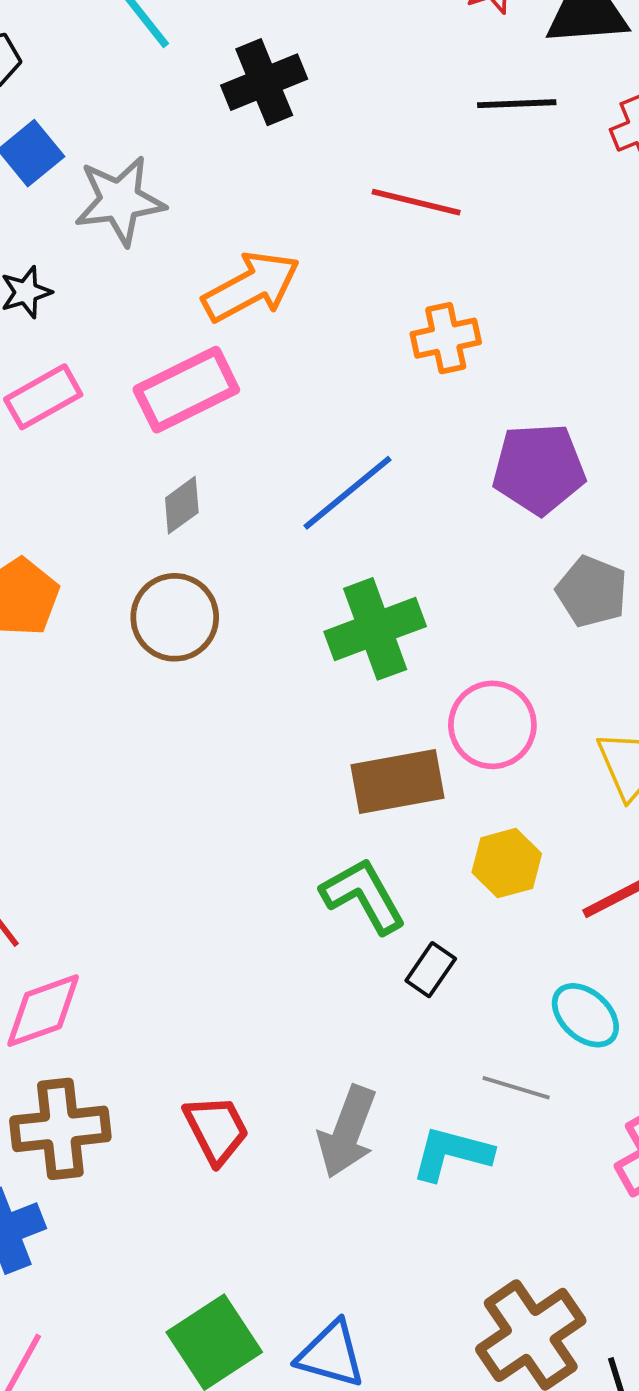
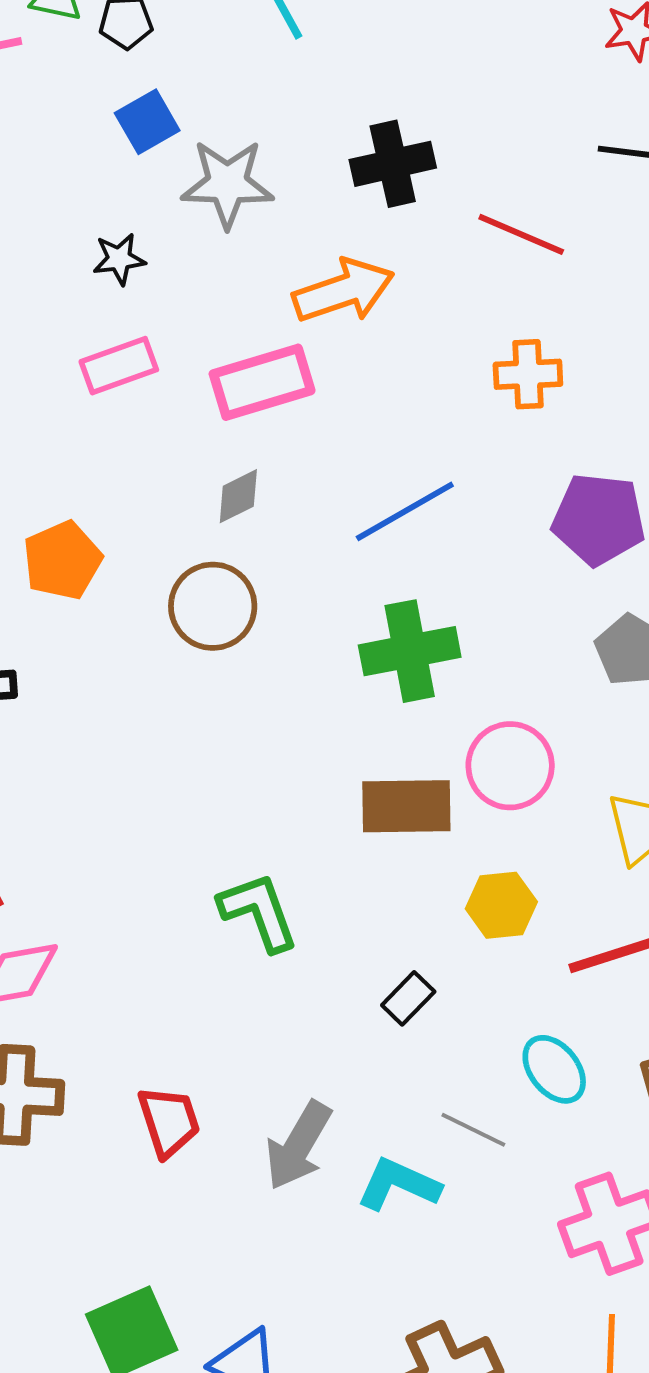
black cross: (264, 82) -> (393, 164), moved
green L-shape: (363, 896) -> (259, 912), moved

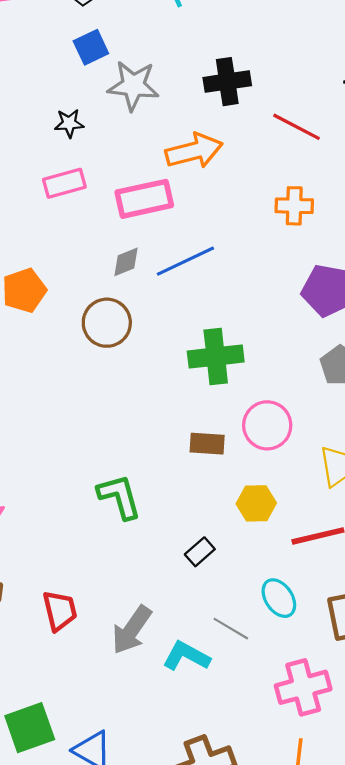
blue line: (405, 511) -> (185, 261), moved
brown rectangle: (406, 806) -> (207, 444), size x0.7

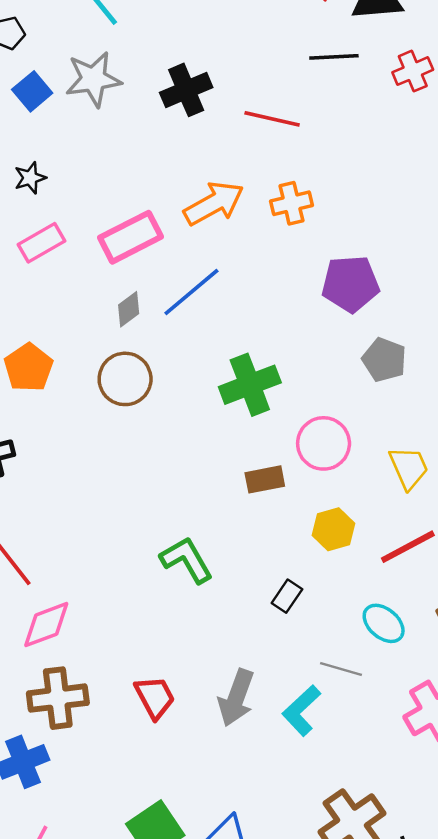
gray star: (133, 86) -> (93, 79), moved
orange arrow: (194, 151) -> (214, 203), moved
cyan L-shape: (186, 656) -> (301, 710), turned -57

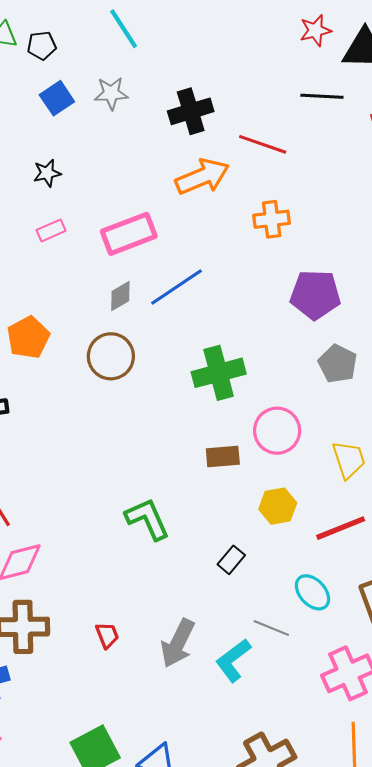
gray star: (93, 79) -> (111, 93), size x0.7
orange arrow: (214, 203) -> (202, 177), moved
pink rectangle: (42, 243) -> (51, 230), size x0.7
red trapezoid: (155, 697) -> (107, 635), size x0.7

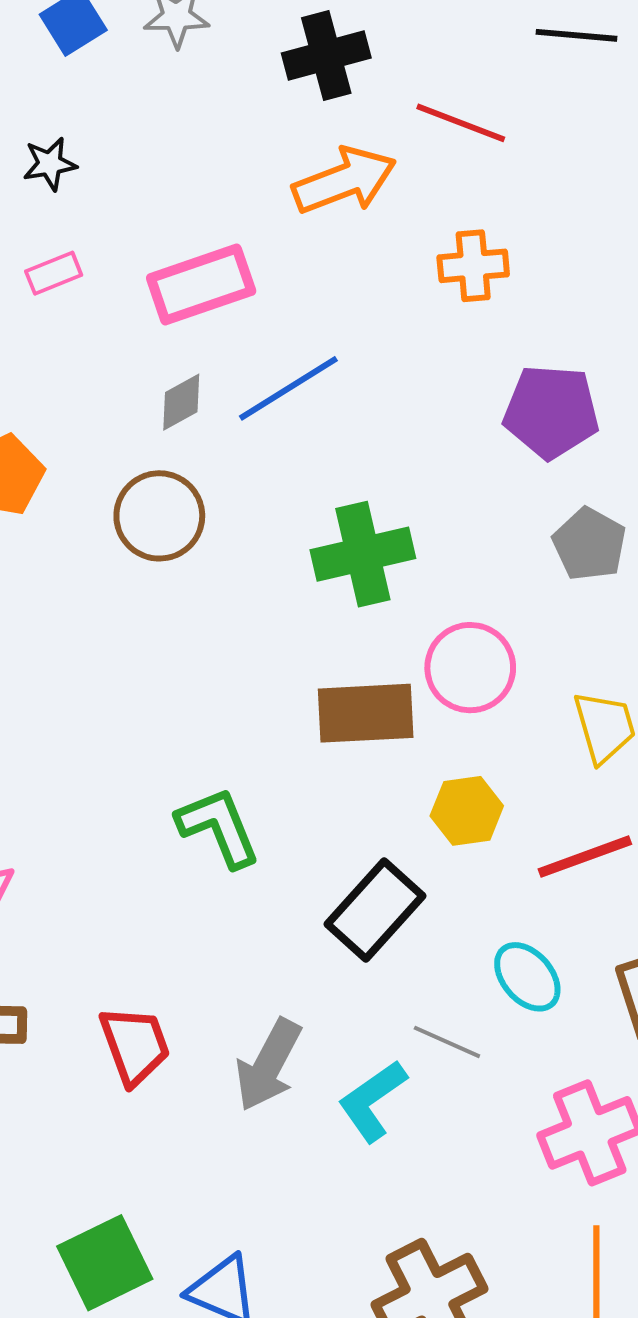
brown rectangle: (223, 456) -> (366, 713), size x1.5
black rectangle: (231, 560) -> (375, 910), size x1.8
red trapezoid: (107, 635) -> (135, 1045), size x1.6

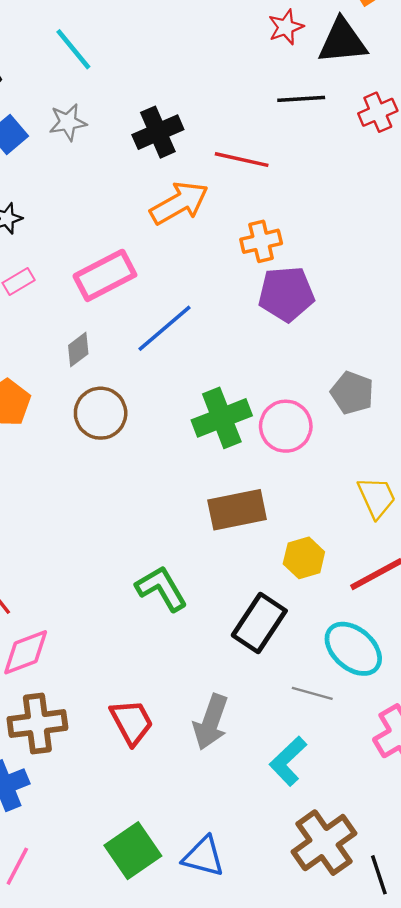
gray diamond: (181, 402) -> (78, 350), moved
purple pentagon: (551, 412) -> (286, 294), moved
pink circle: (470, 668) -> (286, 426), moved
cyan ellipse: (527, 977) -> (353, 649), size x1.4
cyan L-shape: (372, 1101) -> (288, 761), moved

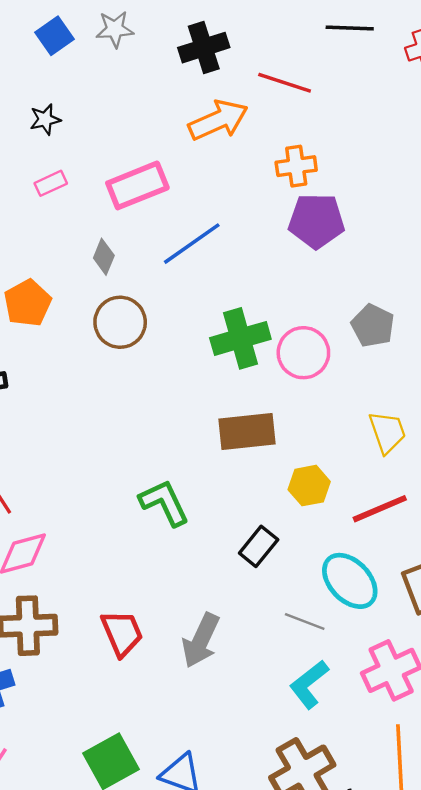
gray diamond: (78, 350) -> (104, 257), turned -36
black rectangle: (259, 623) -> (259, 546), size x0.7
cyan L-shape: (288, 761) -> (309, 684), moved

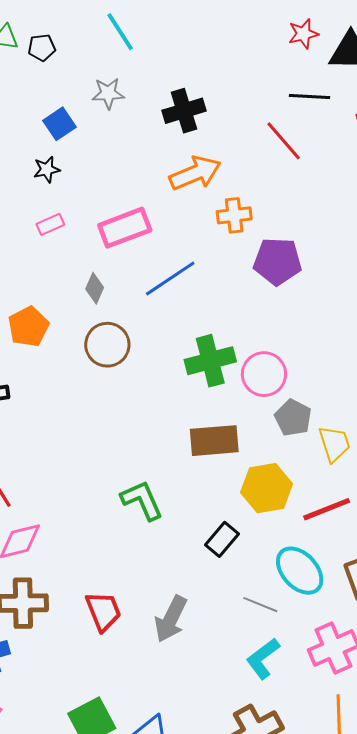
blue square: (54, 36) -> (59, 124), moved
red line: (285, 83) -> (284, 141), moved, turned 30
orange cross: (296, 166) -> (234, 215), moved
gray pentagon: (373, 326) -> (293, 418), moved
yellow hexagon: (309, 486) -> (267, 488), size x1.4

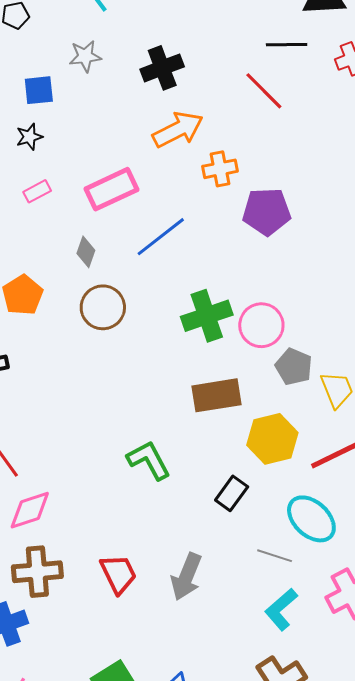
blue square: (59, 124) -> (39, 90), turned 32

